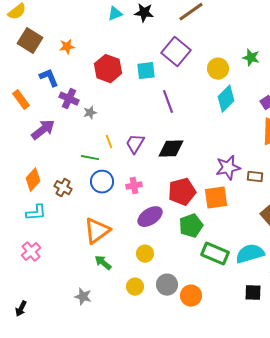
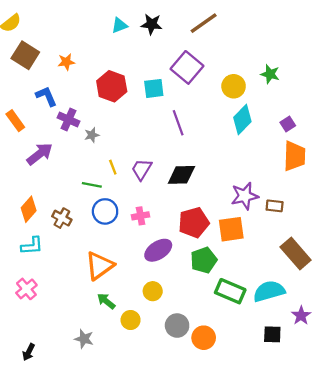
yellow circle: (135, 287) -> (131, 320), moved
black arrow: (21, 309) -> (29, 352), moved

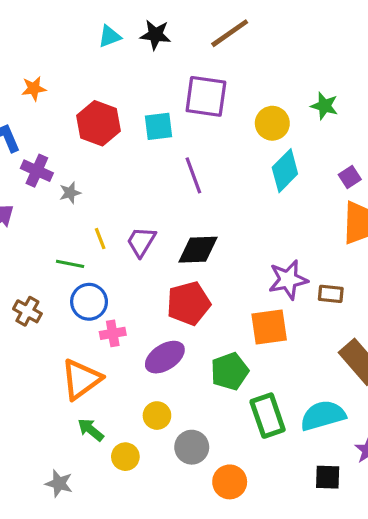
purple square: (187, 67) -> (206, 96), turned -32
pink cross: (141, 216) -> (113, 333), moved
red pentagon: (194, 223) -> (189, 303), moved
green rectangle: (230, 291) -> (268, 416), turned 48
gray circle: (177, 326) -> (192, 447), moved

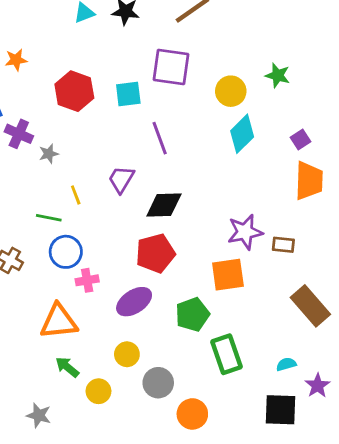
purple trapezoid: (141, 242) -> (121, 179), moved
orange triangle: (81, 379) -> (59, 322), turned 30
cyan semicircle: (323, 416) -> (286, 364), moved, size x0.5
black square: (328, 477) -> (281, 410), size x1.4

